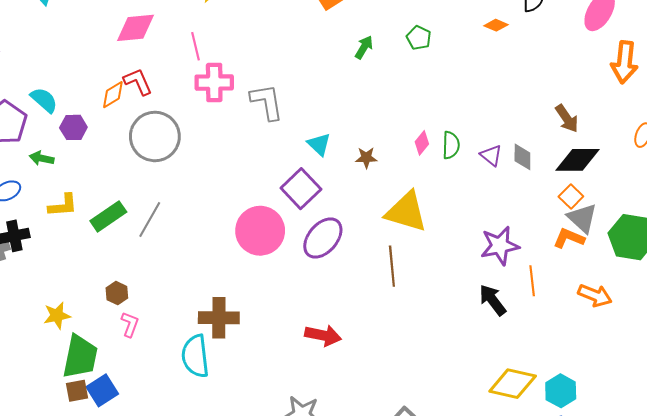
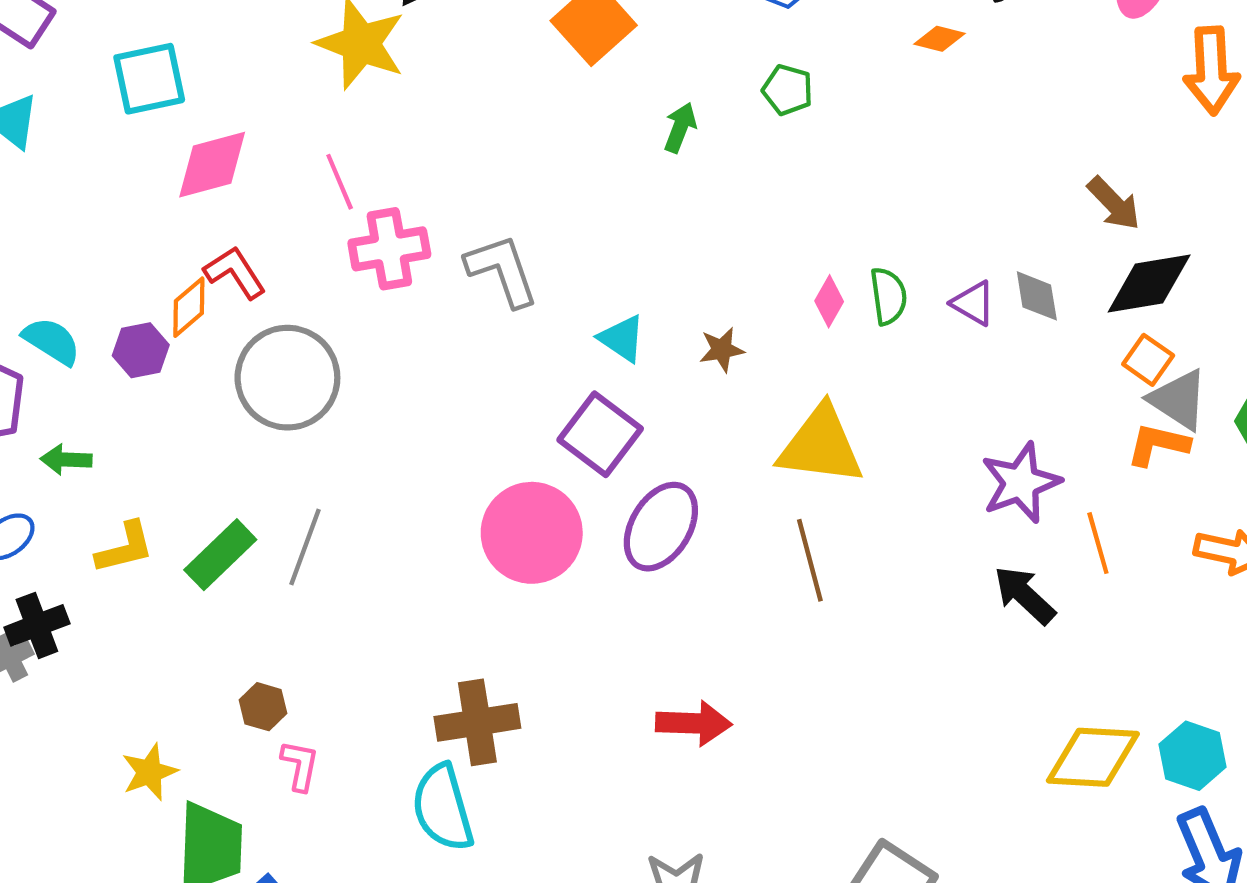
purple hexagon: (73, 127) -> (141, 350), moved

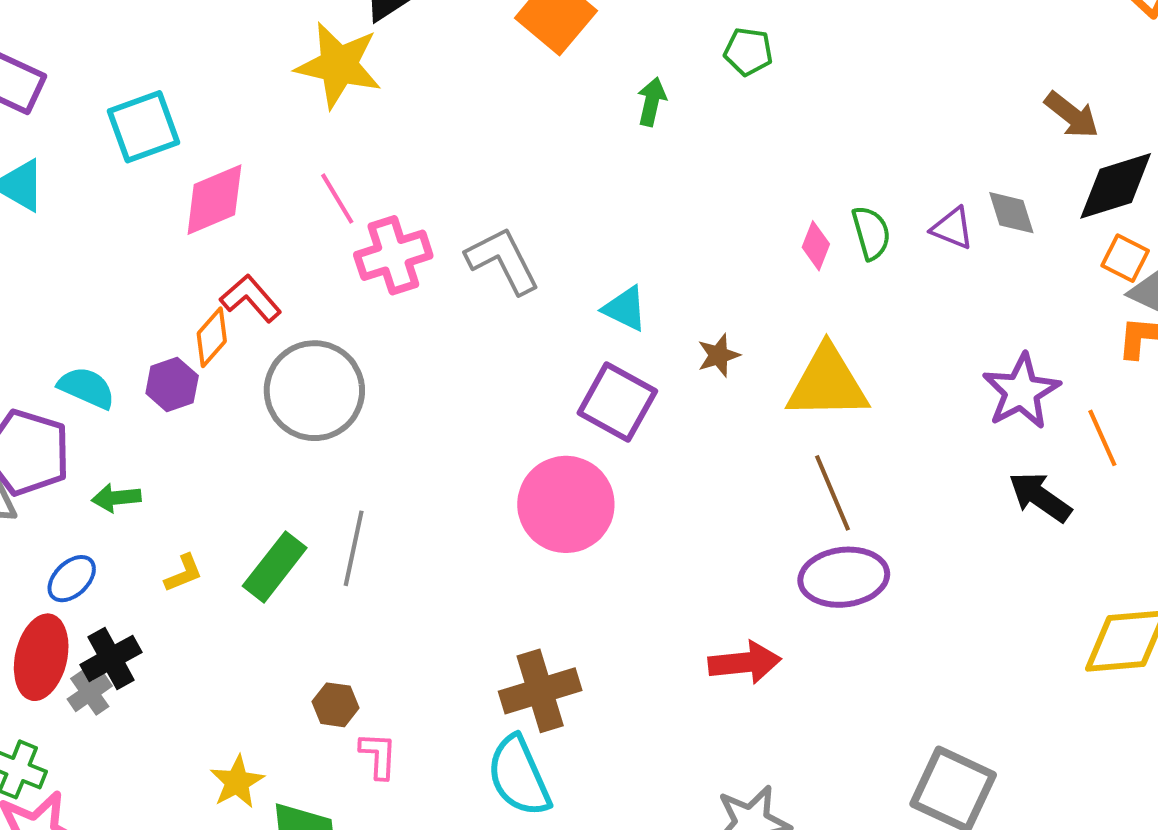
brown star: (722, 350) -> (718, 355), moved
purple ellipse: (661, 527) -> (844, 577), moved, turned 60
yellow L-shape: (125, 548) -> (184, 573), size x0.7

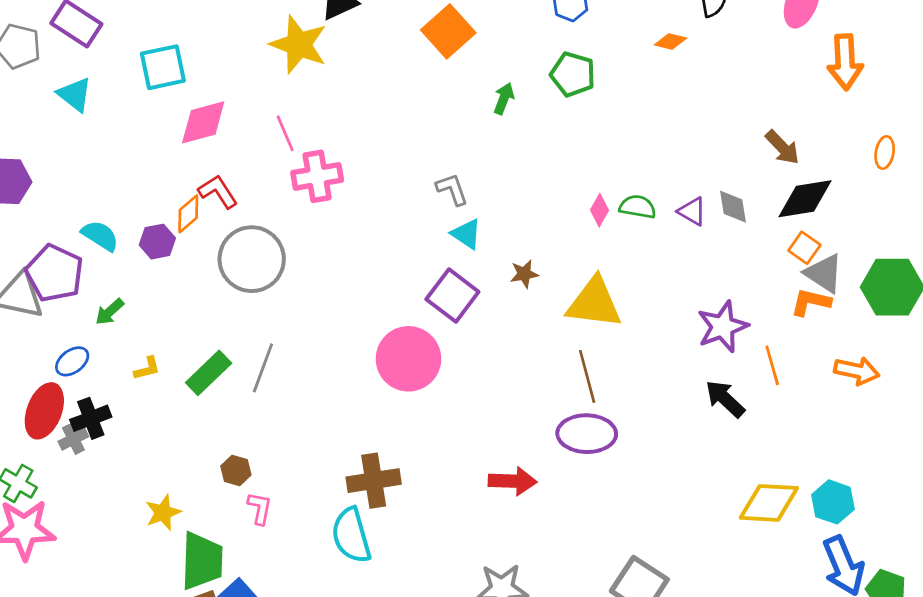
green pentagon: (748, 52) -> (573, 74), size x1.4
green semicircle: (871, 233) -> (638, 207), turned -72
gray L-shape: (503, 260) -> (452, 189), moved, size x0.7
green arrow: (116, 498) -> (110, 312), turned -44

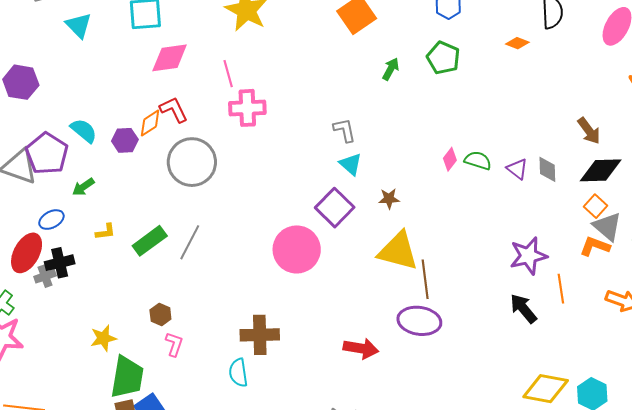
yellow triangle: (594, 303) -> (398, 251), moved
cyan semicircle: (351, 535) -> (238, 373), size x0.7

